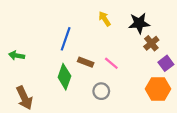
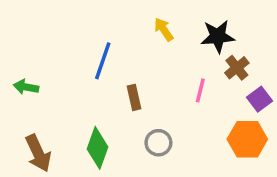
brown rectangle: (86, 62) -> (134, 97), turned 56
pink line: (111, 63) -> (200, 90), moved, turned 64
green diamond: (64, 77) -> (97, 148), moved

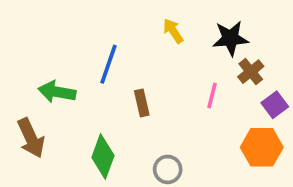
green arrow: (26, 87) -> (57, 92), moved, size x1.4
gray circle: (158, 143) -> (168, 169), moved
brown arrow: (38, 153) -> (31, 138), moved

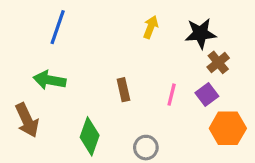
yellow arrow: (173, 31) -> (151, 27), turned 55
blue line: (109, 64) -> (58, 27), moved
pink line: (212, 96) -> (172, 95), moved
purple square: (275, 105) -> (207, 95), moved

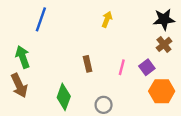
black star: (200, 33) -> (164, 19), moved
brown cross: (218, 62) -> (164, 44), moved
green arrow: (50, 80) -> (23, 57), moved, turned 60

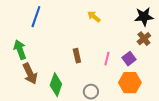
yellow arrow: (107, 19) -> (94, 17), turned -72
brown arrow: (19, 85) -> (30, 74), moved
orange hexagon: (162, 91) -> (130, 83), moved

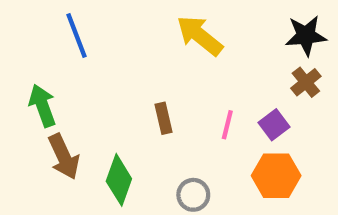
blue line: (36, 17) -> (76, 36), turned -40
yellow arrow: (94, 17) -> (200, 36), size x1.6

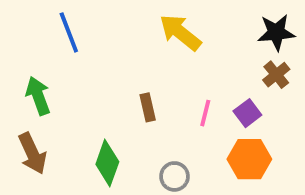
brown arrow: (64, 157) -> (32, 153), moved

